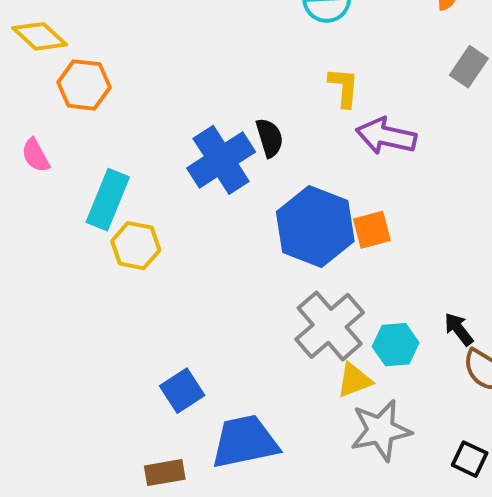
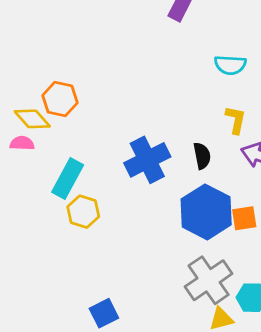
yellow diamond: (40, 36) -> (32, 119), moved
black semicircle: (270, 138) -> (202, 156), moved
pink semicircle: (36, 155) -> (22, 143), turned 115

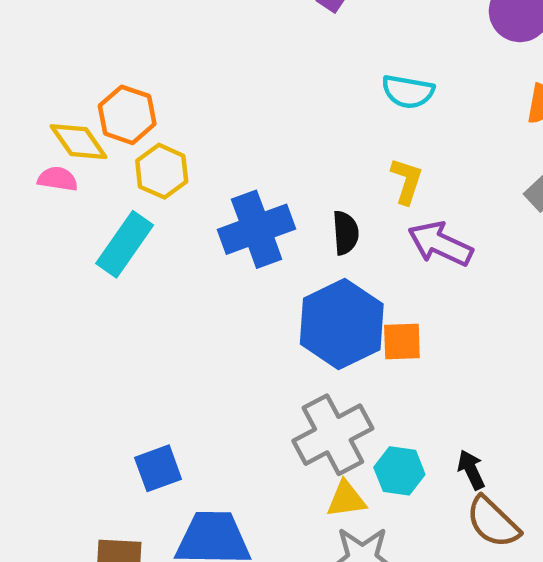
yellow hexagon: (83, 212) -> (162, 171), moved

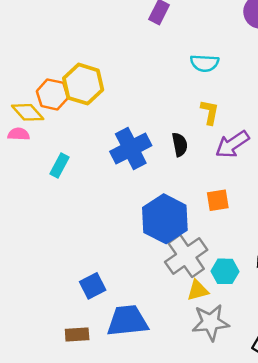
yellow hexagon: (162, 171) -> (83, 84), moved, size x1.4
cyan rectangle: (125, 244) -> (60, 165), size x0.7
purple arrow: (440, 244) -> (232, 144), turned -52
blue hexagon: (342, 324) -> (165, 219), moved

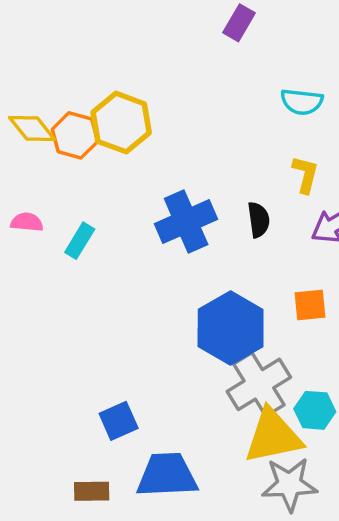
yellow diamond: (28, 112) -> (32, 129), moved
pink semicircle: (19, 134) -> (27, 222), moved
yellow triangle: (198, 290) -> (273, 436), size x1.8

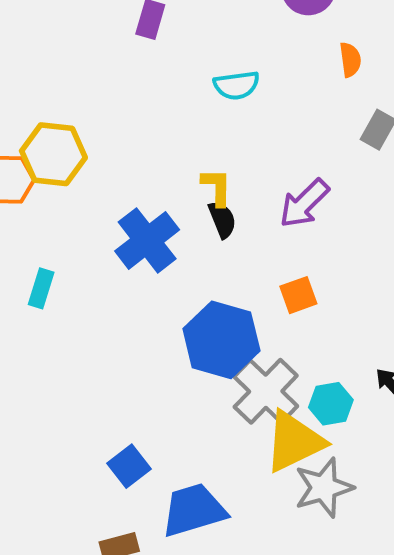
yellow L-shape: (305, 174) -> (217, 187), moved

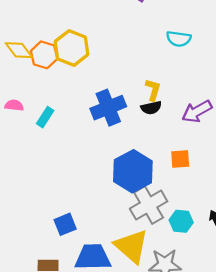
black semicircle: (222, 220) -> (151, 108), turned 84
yellow triangle: (294, 442) -> (131, 246), moved, turned 51

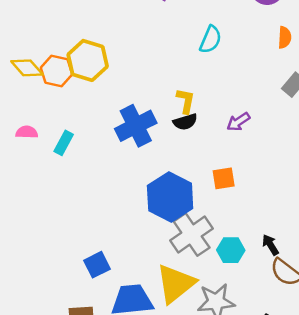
cyan semicircle: (179, 39) -> (210, 40), turned -70
purple arrow: (197, 111) -> (238, 122), size x0.7
yellow triangle: (131, 246) -> (176, 284), turned 45

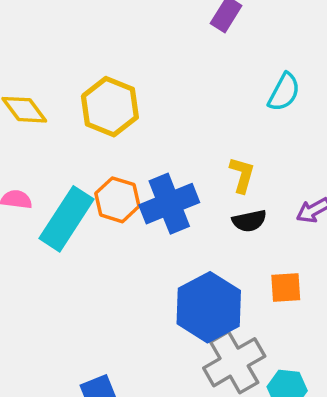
orange hexagon: (57, 71) -> (117, 200), moved
black semicircle: (185, 122) -> (249, 221), moved
cyan rectangle: (64, 143) -> (67, 219), size x1.8

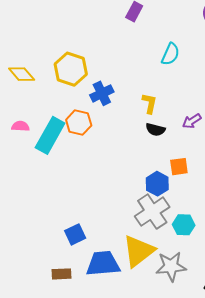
blue cross: (169, 204) -> (102, 93), moved, size x0.7
black semicircle: (249, 221) -> (155, 130), turned 30
blue hexagon: (209, 307) -> (157, 184), moved, size x0.6

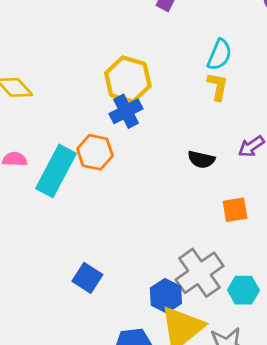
yellow hexagon: (71, 69) -> (128, 79), moved
yellow L-shape: (149, 103) -> (218, 86), moved
blue hexagon: (157, 184) -> (166, 296), moved
blue square: (75, 234) -> (87, 278), moved, turned -30

